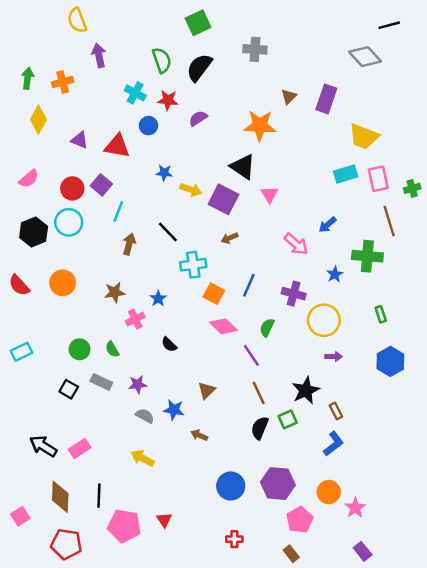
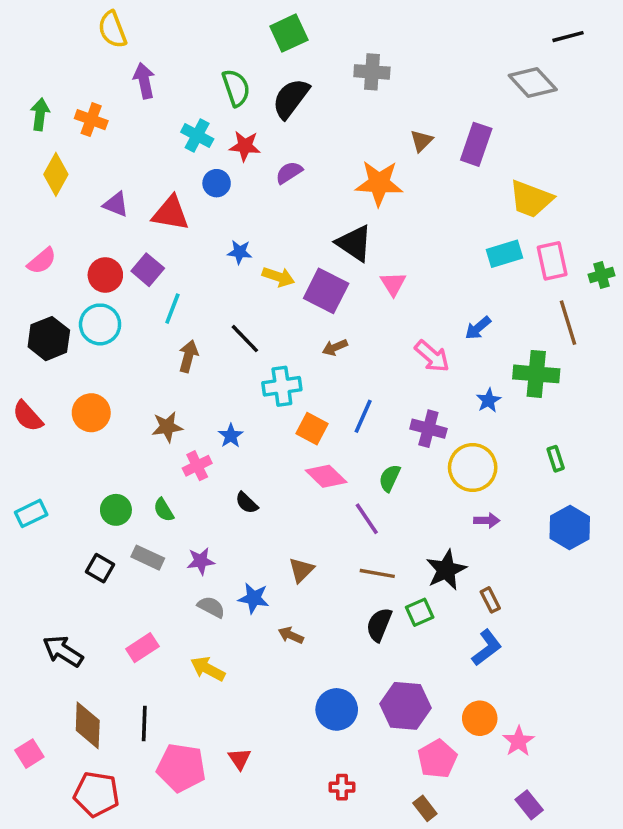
orange cross: (63, 82) -> (91, 120), turned 35
brown line: (259, 393) -> (377, 573), turned -55
pink rectangle: (80, 448) -> (142, 648), moved

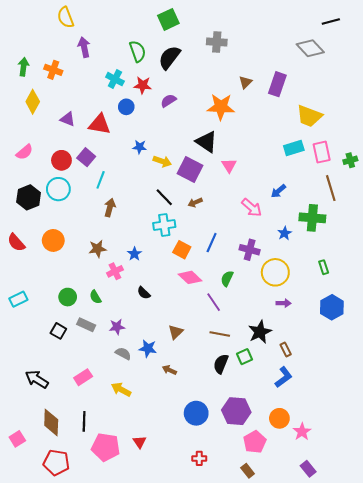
black line: (245, 339) -> (164, 197), moved

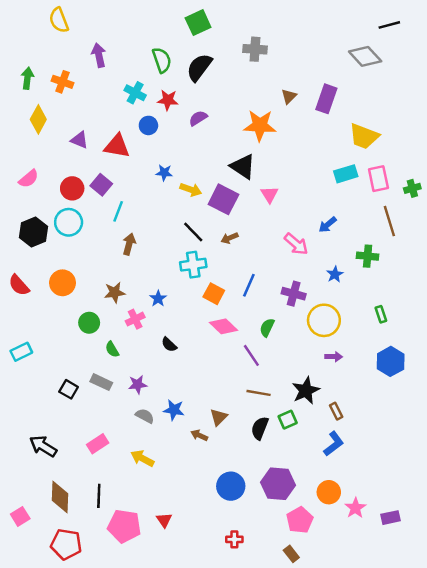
yellow semicircle: (66, 17) -> (59, 20), moved
green cross: (312, 218) -> (368, 256), size x0.7
green circle: (68, 297) -> (89, 323), moved
brown triangle: (176, 332) -> (219, 417), moved
purple rectangle: (308, 469) -> (391, 518), moved, turned -63

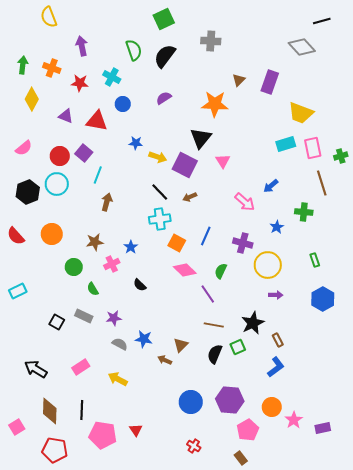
red star: (168, 100) -> (80, 83), moved
black triangle: (243, 167) -> (201, 138), turned 35
red cross: (234, 539) -> (194, 446), turned 32

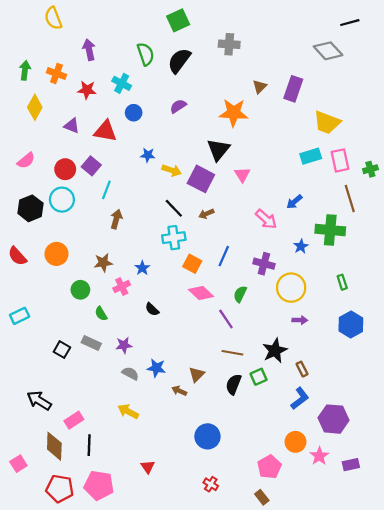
green cross: (304, 212) -> (330, 230), size x1.5
pink rectangle: (81, 367) -> (74, 420), moved
purple hexagon: (230, 400) -> (333, 419), moved
pink pentagon: (103, 435) -> (99, 485), moved

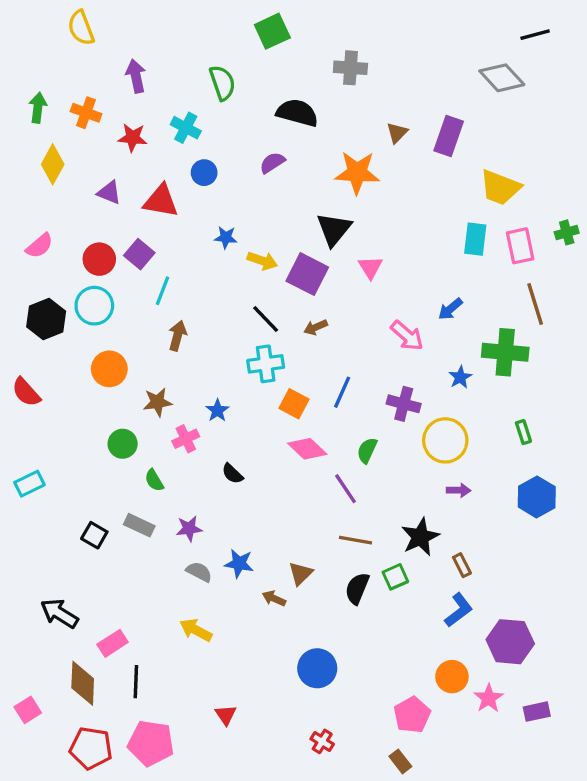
black semicircle: (179, 61) -> (297, 113), moved, turned 68
cyan rectangle: (311, 156) -> (475, 239), turned -66
green cross: (370, 169) -> (567, 232), moved
orange circle: (56, 254) -> (109, 369), moved

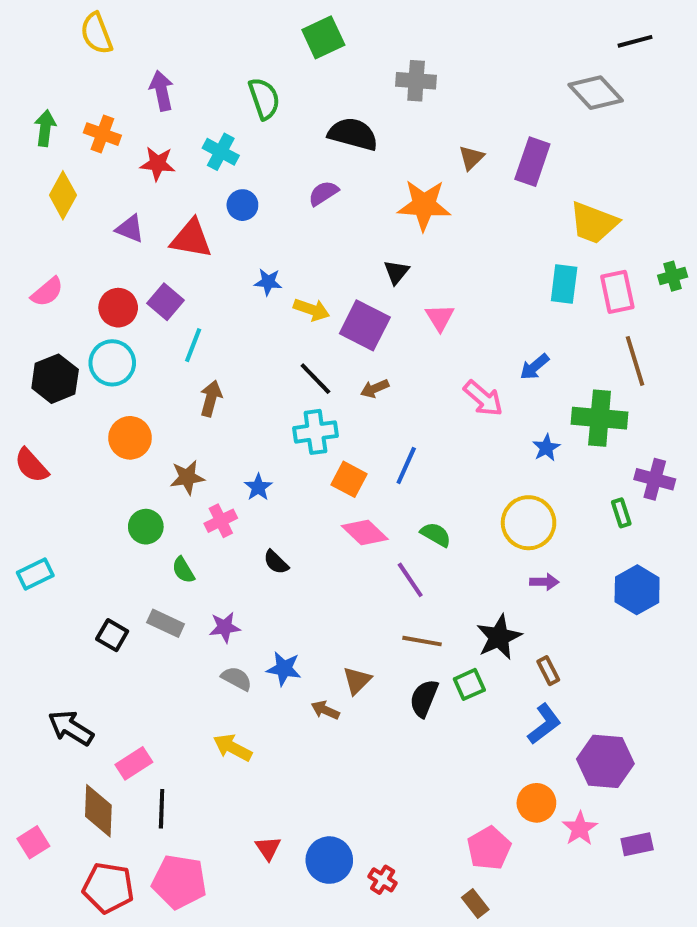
black triangle: (334, 229) -> (396, 272), size x0.6
purple cross: (404, 404) -> (655, 479), moved
green semicircle: (367, 450) -> (436, 535), turned 95
blue circle: (317, 668) -> (329, 860), moved

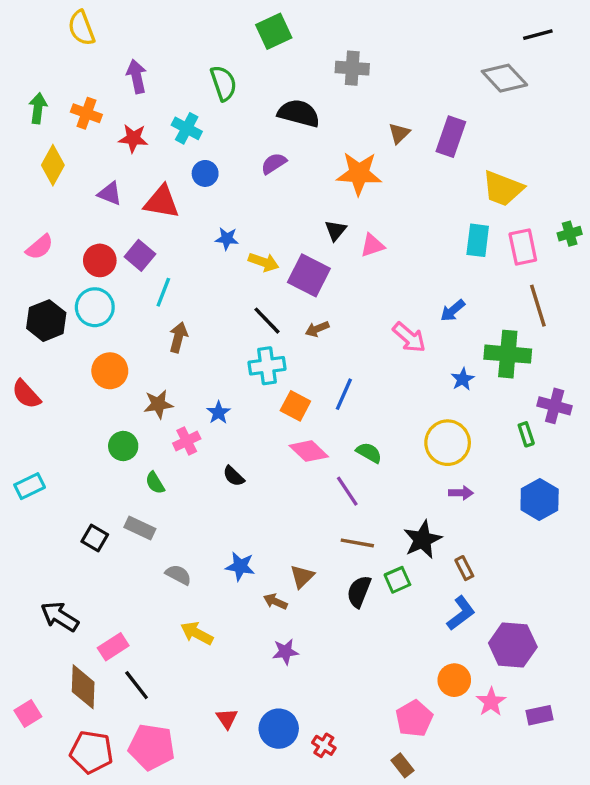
pink triangle: (440, 318) -> (372, 245), moved, turned 44
purple star: (225, 627) -> (285, 652), moved
gray semicircle: (237, 679) -> (178, 575), moved
black line: (162, 809) -> (137, 685), turned -40

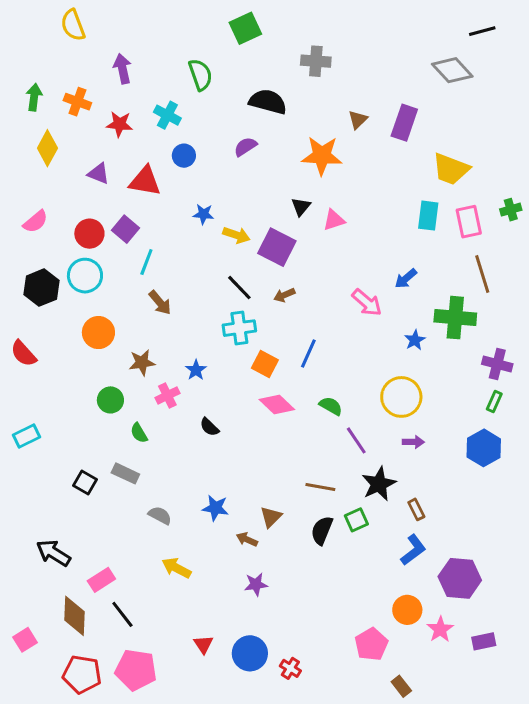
brown arrow: (178, 337) -> (160, 303), turned 125
green rectangle: (526, 434) -> (494, 401), moved, turned 42
purple line: (347, 491) -> (356, 440), moved
brown rectangle: (402, 765) -> (401, 686), moved

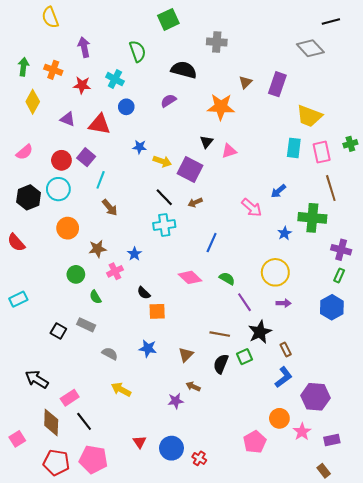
orange square: (265, 364) -> (157, 311), moved, turned -30
brown arrow: (247, 539) -> (193, 386), moved
brown rectangle: (401, 686) -> (324, 471), moved

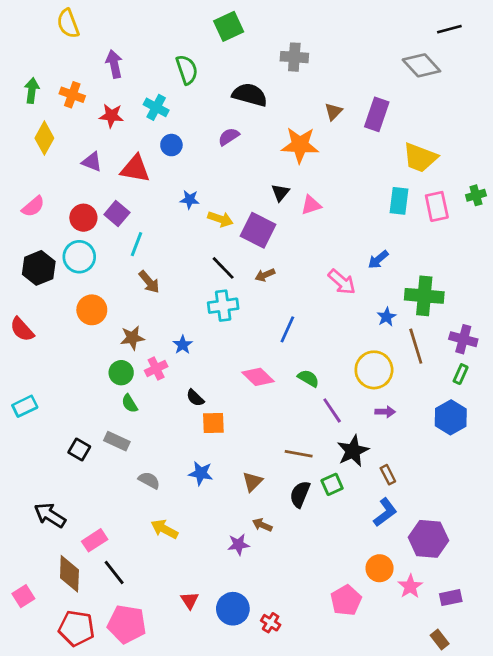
brown line: (331, 188) -> (416, 346), moved
green circle: (76, 274) -> (121, 373), moved

